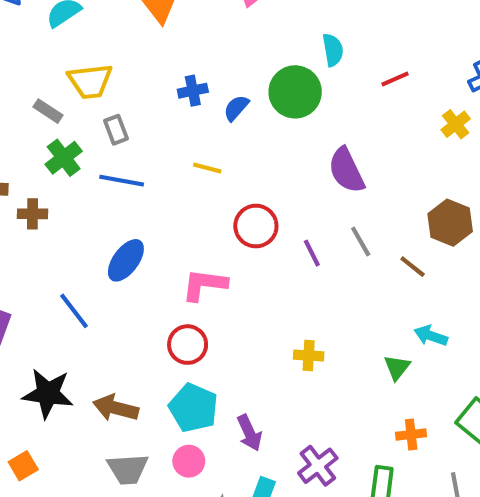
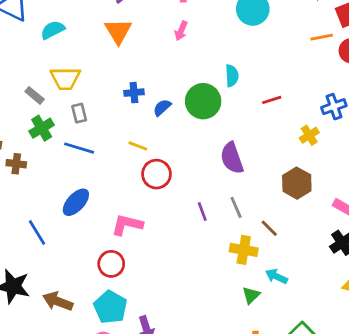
brown hexagon: (450, 223) -> (297, 183), moved
red circle: (256, 226) -> (156, 174), moved
yellow cross: (309, 356) -> (244, 250), moved, size x1.4

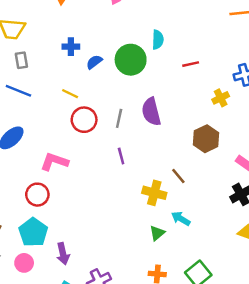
gray line: (236, 207) -> (119, 118), moved, turned 30

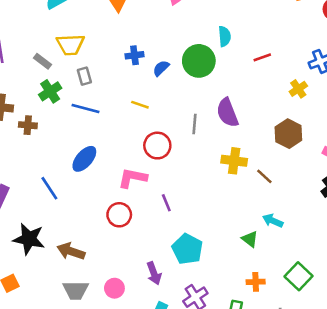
red circle: (84, 120) -> (157, 146), moved
purple line: (121, 156) -> (166, 203), moved
yellow cross: (154, 193) -> (234, 161), moved
cyan pentagon: (33, 232) -> (187, 249), moved
green triangle: (157, 233) -> (250, 239), turned -35

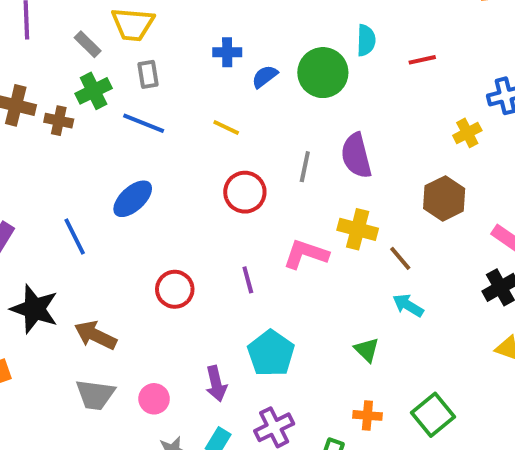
red line: (262, 57) -> (422, 60), moved
brown cross: (28, 125) -> (59, 121), moved
pink L-shape: (133, 178) -> (306, 254), moved
cyan arrow: (273, 221) -> (408, 305), moved

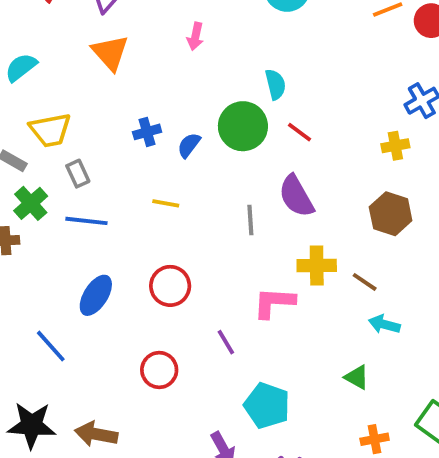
red line: (422, 60) -> (300, 132), moved, turned 64
yellow cross: (467, 133) -> (395, 146), turned 32
red circle: (245, 192) -> (170, 286), moved

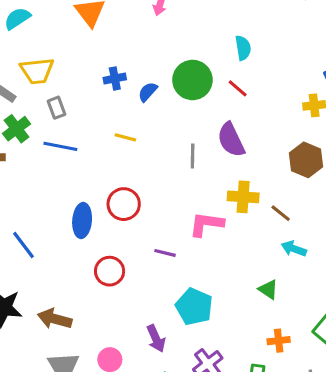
cyan semicircle: (275, 84) -> (243, 48), moved
blue ellipse: (96, 295) -> (82, 220), moved, turned -32
purple line: (226, 342) -> (165, 253), turned -50

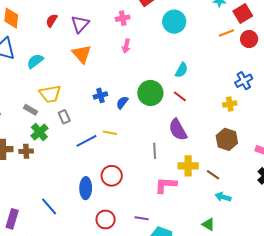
cyan semicircle: (243, 48) -> (182, 70), turned 42
blue line: (60, 146) -> (86, 141), moved, turned -35
gray line: (193, 156) -> (155, 151), moved
purple line: (165, 253) -> (142, 218), moved

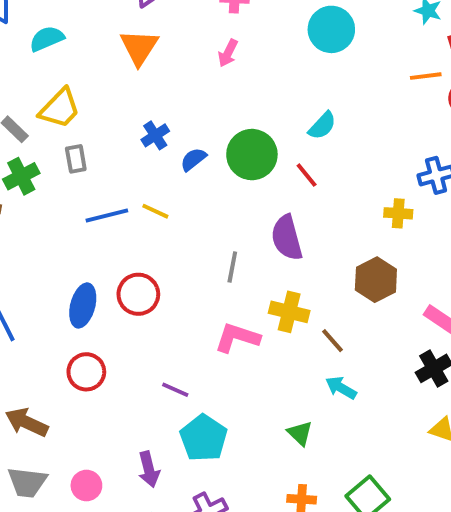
yellow trapezoid: (50, 94) -> (60, 108), turned -50
blue cross: (100, 95) -> (155, 135), turned -32
red circle: (106, 219) -> (86, 372), moved

